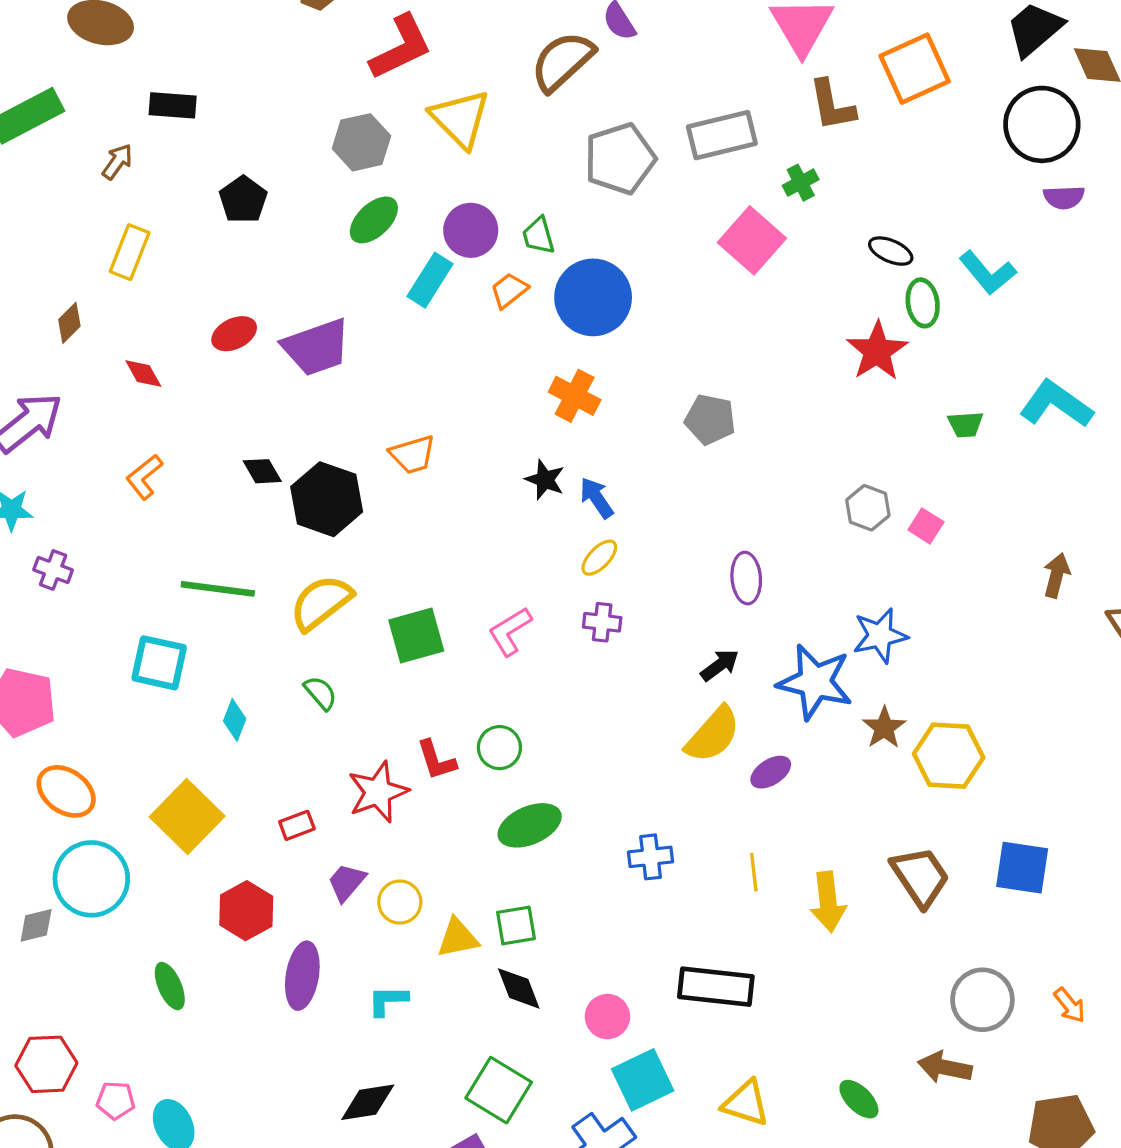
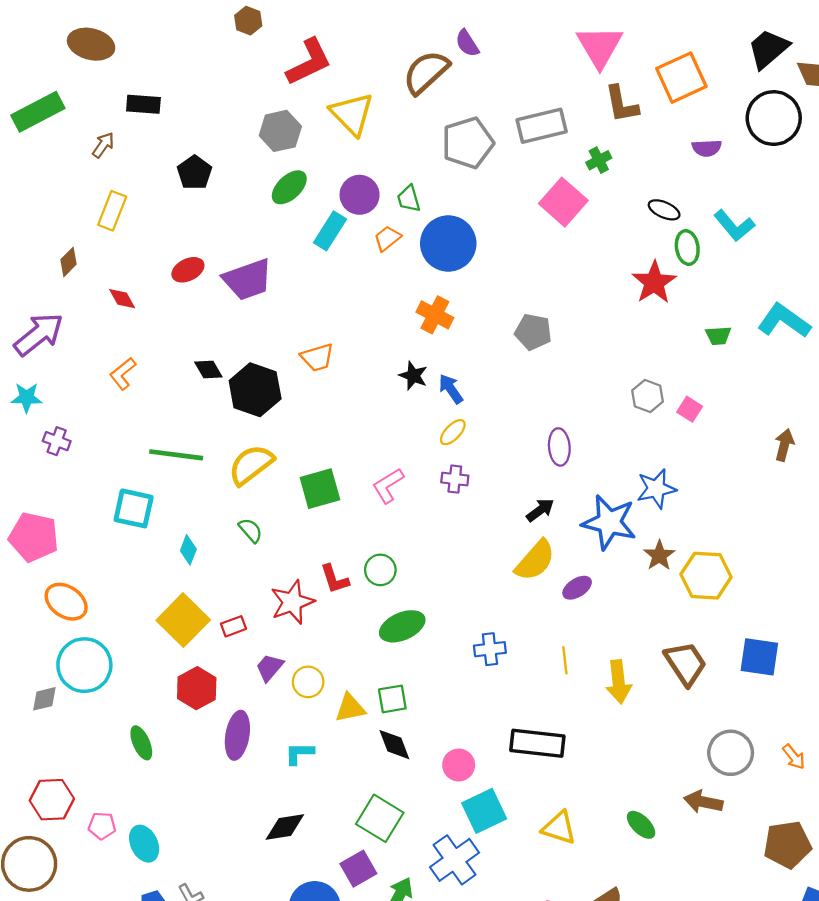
purple semicircle: (1064, 197) -> (707, 148), moved
yellow square: (187, 816) -> (183, 620), moved

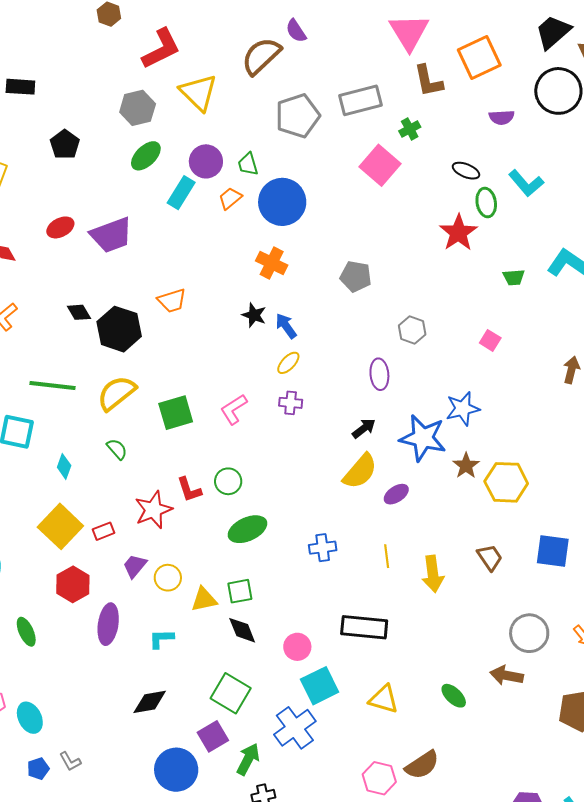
gray hexagon: (648, 396) -> (412, 330), moved
brown trapezoid: (686, 663) -> (490, 557), size x0.7

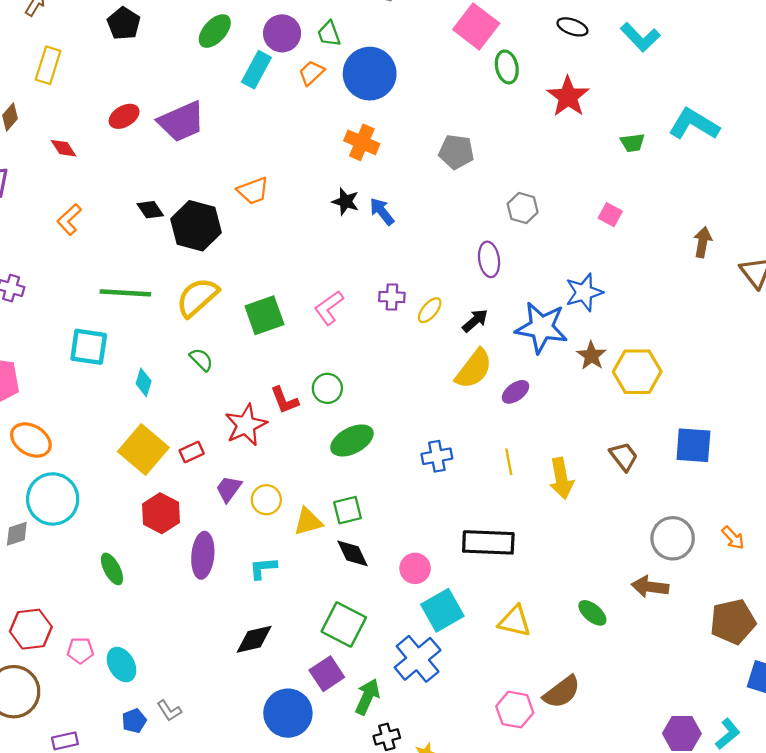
green ellipse: (486, 202) -> (507, 67), moved
yellow ellipse: (288, 363) -> (430, 310), moved

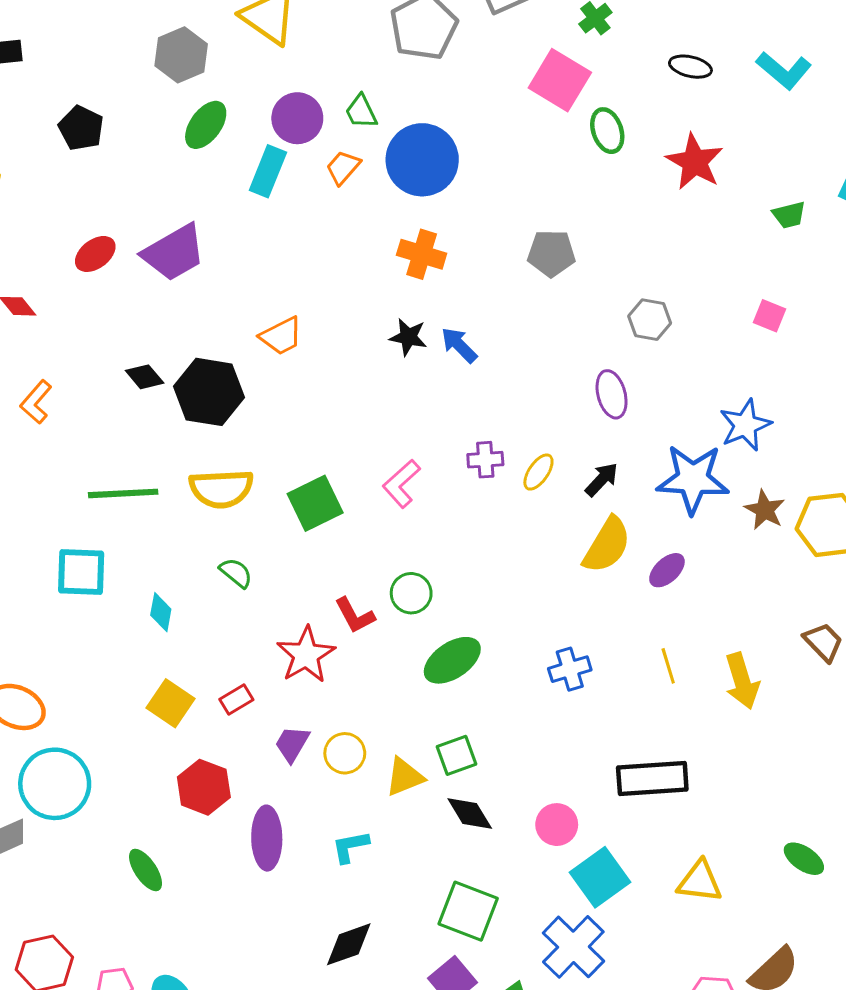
yellow semicircle: (197, 297) -> (221, 489), turned -135
yellow square: (143, 449) -> (171, 703), size x0.7

